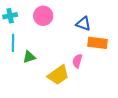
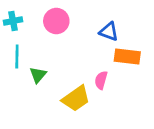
green triangle: (29, 57) -> (38, 75), turned -32

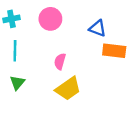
green triangle: (38, 75) -> (17, 83), moved
pink semicircle: (101, 80) -> (60, 61), moved

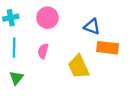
pink semicircle: (60, 61) -> (43, 51), moved
yellow trapezoid: (68, 89) -> (79, 67), moved, turned 100

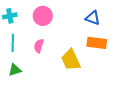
blue triangle: (92, 27) -> (93, 18), moved
green triangle: (16, 78) -> (15, 70), turned 32

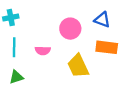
pink circle: (43, 16) -> (70, 29), moved
pink semicircle: (39, 46) -> (43, 51), turned -104

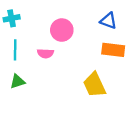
pink circle: (70, 29) -> (62, 30), moved
yellow trapezoid: (78, 66) -> (94, 85), moved

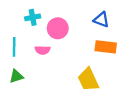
cyan cross: (12, 18) -> (33, 17), moved

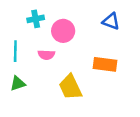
orange rectangle: (106, 47) -> (105, 64), moved
yellow trapezoid: (88, 80) -> (70, 87), moved

